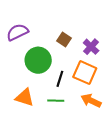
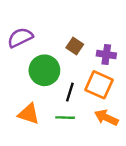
purple cross: (91, 47) -> (106, 55), turned -35

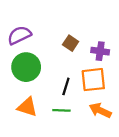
green circle: (44, 70) -> (26, 67), moved
orange square: (99, 85) -> (93, 80), turned -30

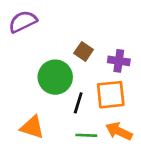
purple semicircle: (19, 35) -> (23, 22), moved
green circle: (26, 67) -> (55, 77), moved
green line: (61, 110) -> (86, 135), moved

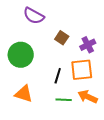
purple semicircle: (23, 22) -> (34, 16), moved, turned -125
purple cross: (119, 61) -> (88, 45), turned -35
green circle: (55, 77) -> (21, 55), moved

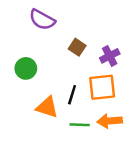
green circle: (21, 55) -> (26, 68), size x0.7
orange triangle: (24, 94) -> (47, 107), moved
orange arrow: (88, 97) -> (110, 121), turned -30

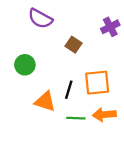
purple cross: (110, 56) -> (110, 27), moved

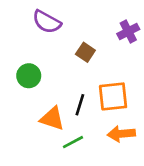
green line: (76, 118) -> (73, 142), moved, turned -30

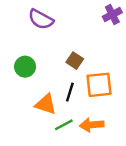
purple cross: (128, 32) -> (112, 14), moved
brown square: (85, 52) -> (75, 61), moved
orange arrow: (121, 134) -> (92, 125), moved

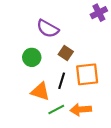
purple semicircle: (41, 19) -> (48, 29), moved
green circle: (25, 67) -> (32, 57), moved

